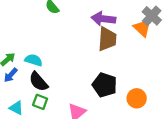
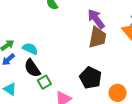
purple arrow: (103, 19) -> (96, 19), turned 40
green square: (40, 102) -> (44, 82), moved, turned 32

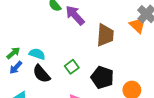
purple arrow: (96, 19) -> (75, 15), moved
green square: (44, 82) -> (72, 67), moved

